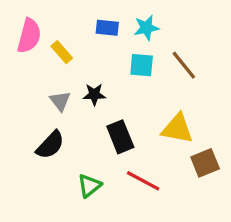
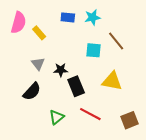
cyan square: (142, 65) -> (94, 50), moved
black star: (94, 94) -> (61, 70), moved
brown square: (205, 163) -> (130, 120), moved

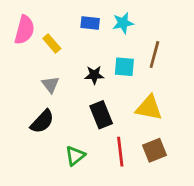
brown line: (116, 41) -> (154, 54), turned 54
black star: (61, 70) -> (94, 75), moved
red line: (90, 114) -> (120, 152), turned 55
brown square: (130, 120) -> (154, 150), moved

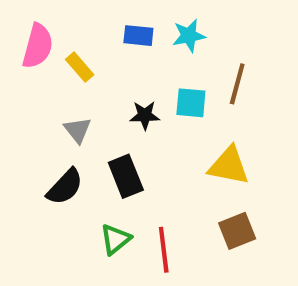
black rectangle: (101, 115) -> (126, 176), moved
red line: (120, 152) -> (164, 250), moved

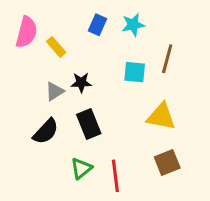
blue rectangle: (138, 36) -> (98, 25), turned -72
black star: (145, 115) -> (81, 82), moved
gray triangle: (78, 130) -> (55, 91), turned 36

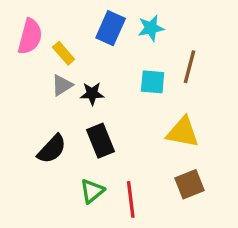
blue rectangle: (98, 25) -> (111, 28), size x1.4
gray triangle: (55, 91) -> (62, 85), moved

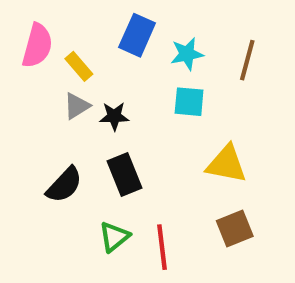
cyan star: (151, 28) -> (187, 54), moved
brown line: (189, 67) -> (247, 60), moved

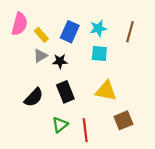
blue rectangle: (137, 35) -> (70, 32), moved
yellow triangle: (226, 164) -> (106, 91), moved

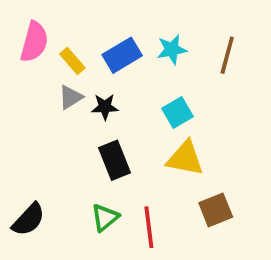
blue rectangle: (70, 32) -> (122, 55), turned 35
cyan square: (99, 54) -> (177, 113), moved, turned -35
black semicircle: (34, 97) -> (28, 220), moved

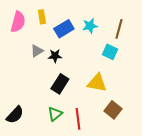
yellow rectangle: (72, 61) -> (42, 17), moved, turned 32
cyan square: (177, 113) -> (110, 52), moved, turned -35
black rectangle: (114, 160) -> (60, 84), turned 54
brown square: (216, 210) -> (113, 110), turned -30

